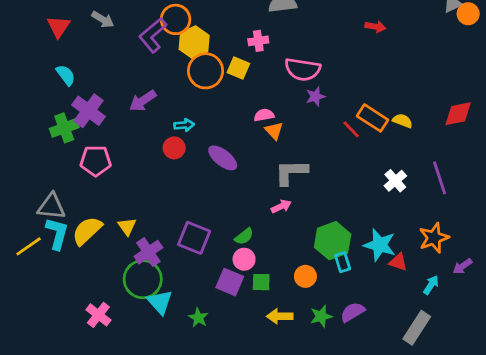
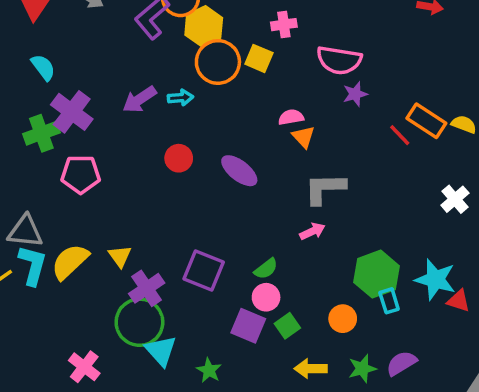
cyan arrow: (184, 125) -> (180, 98), moved
green square: (261, 282) -> (287, 326), turned -36

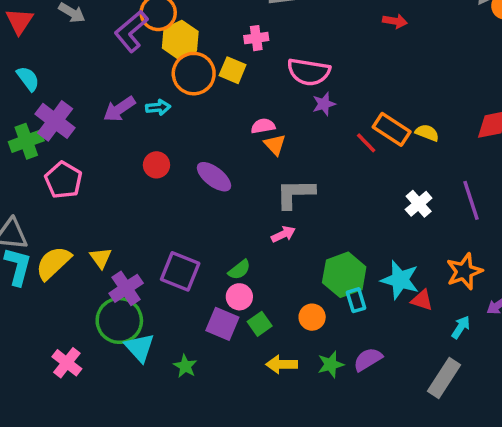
pink pentagon: (81, 174) -> (63, 180), turned 30

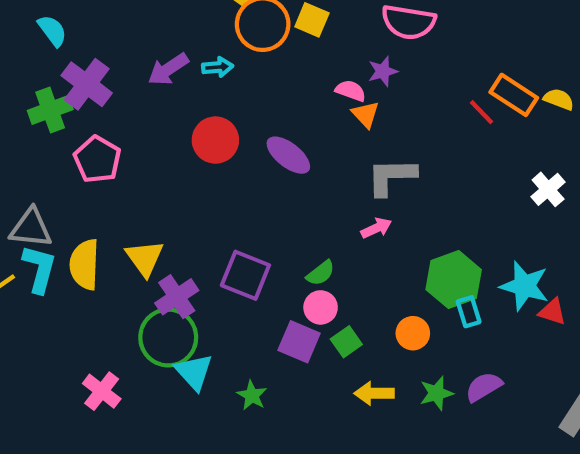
purple star: (324, 104) -> (383, 71), moved
pink semicircle: (263, 126) -> (351, 91), turned 30
red circle: (156, 165) -> (215, 140), size x1.4
yellow triangle: (101, 258) -> (145, 258), size x1.4
yellow semicircle: (53, 263) -> (84, 265), turned -45

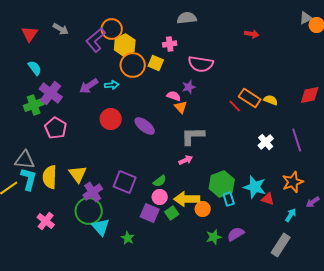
pink cross: (102, 391) -> (46, 221), moved
yellow arrow: (374, 393) -> (187, 199), moved, size x1.4

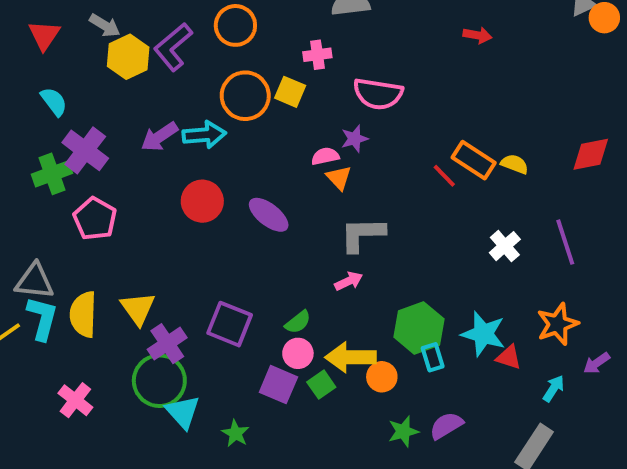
orange circle: (112, 29) -> (235, 25), moved
yellow hexagon: (125, 45) -> (128, 57), moved
cyan arrow: (112, 85) -> (204, 135), size x1.5
pink semicircle: (174, 96) -> (325, 156), turned -32

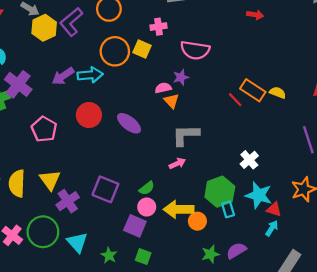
pink pentagon: (95, 219) -> (44, 129), moved
white cross: (505, 246) -> (249, 160), moved
green circle: (159, 381) -> (43, 232), moved
green square: (321, 385) -> (143, 257), moved, turned -35
cyan arrow: (554, 388) -> (272, 228), moved

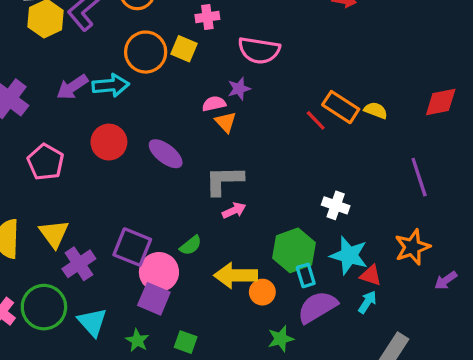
gray L-shape: (186, 135) -> (224, 180), moved
white cross: (249, 160) -> (336, 205), turned -30
pink circle: (147, 207) -> (159, 272), moved, size x1.5
purple square: (135, 226) -> (154, 299), moved
purple semicircle: (236, 251) -> (317, 307), moved, size x1.4

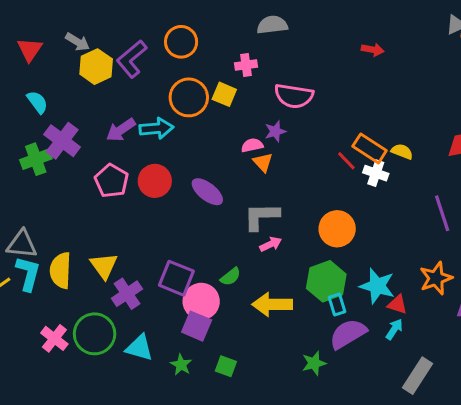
pink pentagon: (46, 162) -> (112, 181), moved
white cross: (336, 205) -> (376, 173), moved
orange circle: (262, 292) -> (337, 229), moved, size x1.5
cyan triangle: (92, 322) -> (139, 348), turned -32

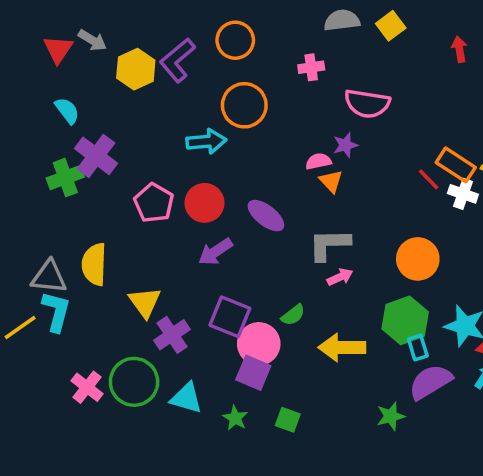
gray arrow: (78, 42) -> (92, 40), moved
red arrow: (373, 50) -> (459, 49), turned -110
yellow square: (224, 94) -> (391, 26), moved, turned 30
purple arrow: (121, 130) -> (215, 252), moved
yellow semicircle: (61, 270) -> (94, 264), moved

